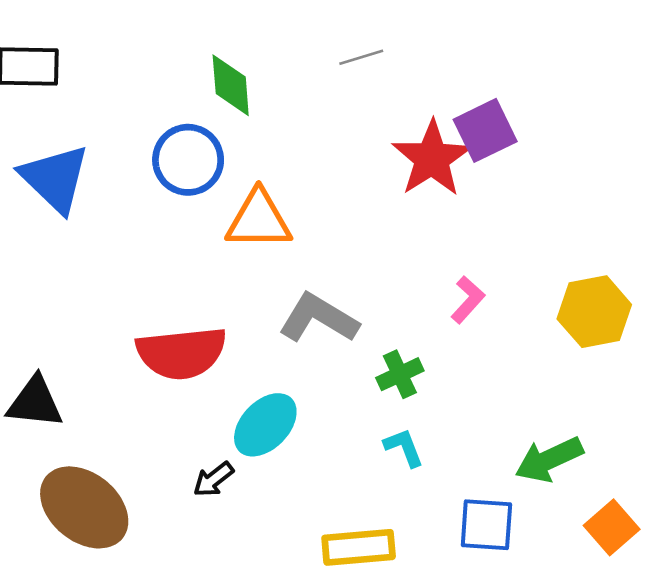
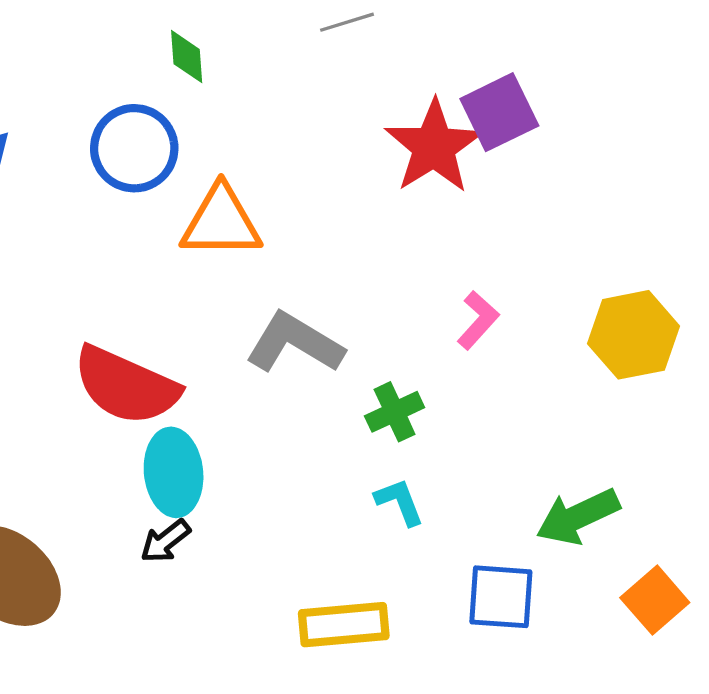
green diamond: (231, 85) -> (187, 57), size x0.7
red semicircle: (181, 353) -> (126, 386), turned 30
cyan ellipse: (265, 425) -> (174, 472), moved, turned -50

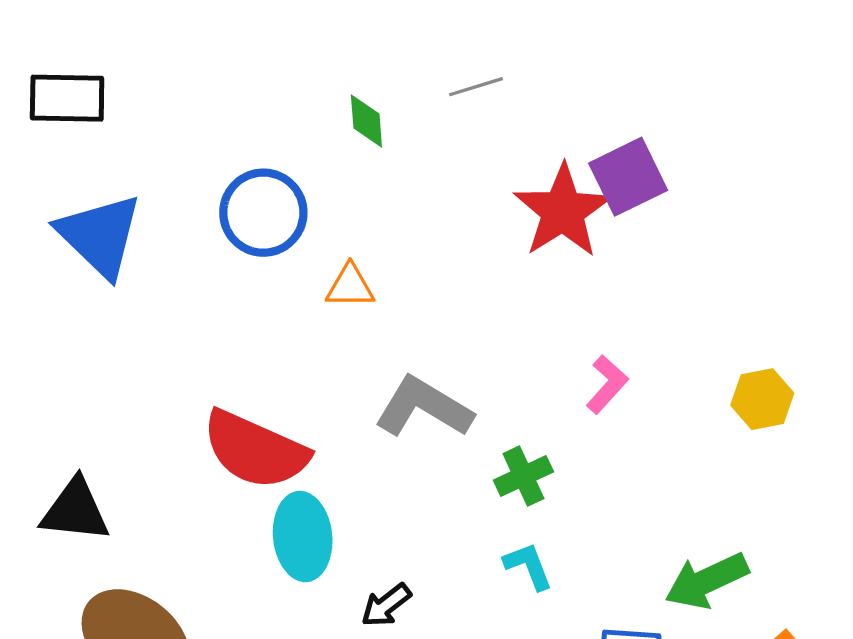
green diamond: (187, 57) -> (366, 121), moved
orange triangle: (221, 222) -> (350, 286), size x0.6
yellow hexagon: (634, 335) -> (762, 399), size x0.7
black arrow: (165, 541) -> (386, 605), moved

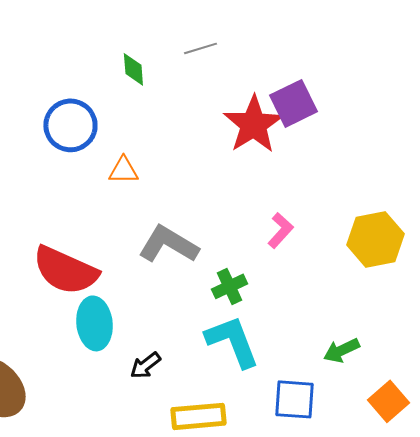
yellow hexagon: (762, 399) -> (375, 239), size x1.5
cyan L-shape: (528, 566) -> (232, 341), size x1.8
green arrow: (707, 581) -> (341, 350), size x0.7

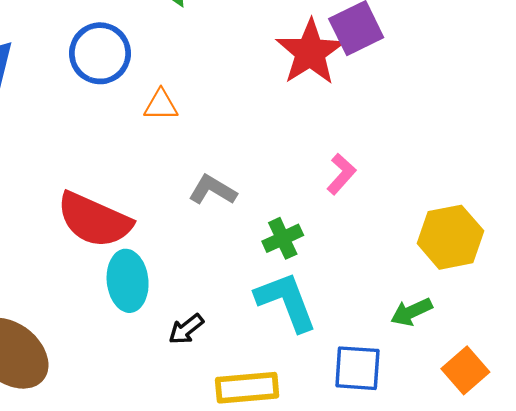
yellow hexagon: (375, 239) -> (450, 237), moved
gray L-shape: (168, 244) -> (213, 190), size x0.7

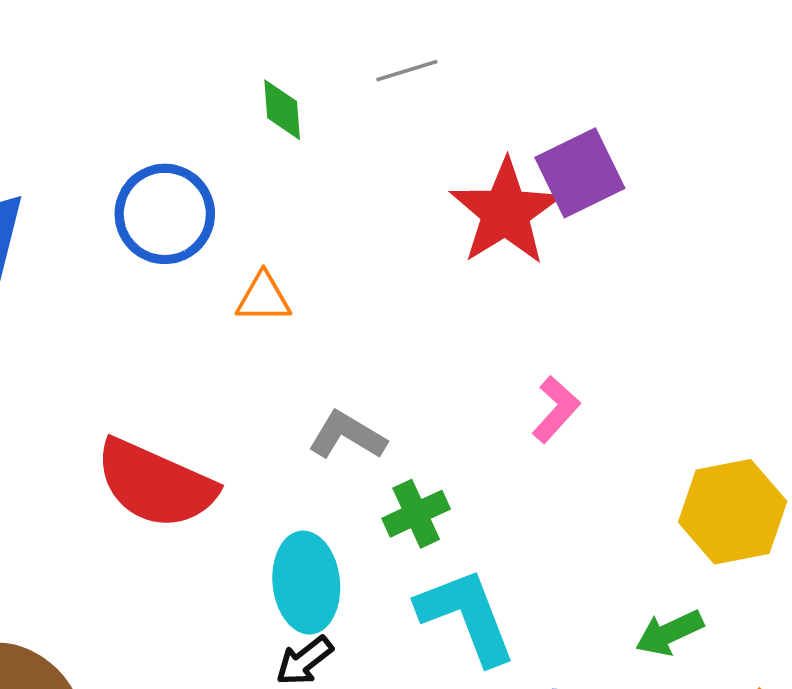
green cross: (283, 238) -> (416, 514), moved
cyan ellipse: (128, 281) -> (306, 583), moved

